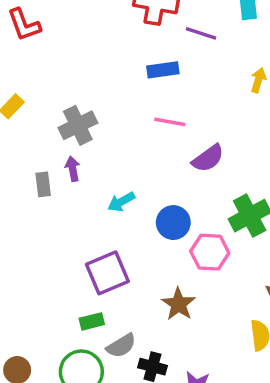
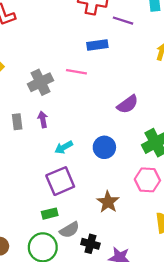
pink line: (170, 122) -> (76, 72), moved
purple arrow: (73, 169) -> (43, 119), moved
cyan arrow: (121, 202) -> (64, 147), moved
pink hexagon: (210, 252) -> (147, 180), moved

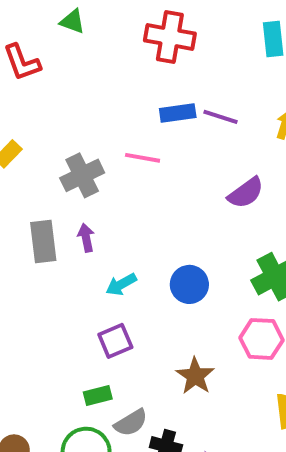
purple line: (123, 21) -> (221, 117), moved
purple semicircle: (128, 104) -> (246, 193), moved
gray rectangle: (17, 122) -> (43, 242), size x1.5
purple square: (60, 181) -> (115, 341), size x0.7

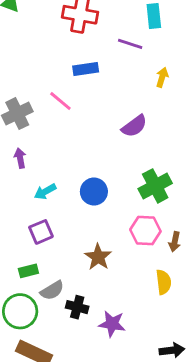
purple line: (221, 117) -> (130, 44), moved
pink line: (143, 158) -> (60, 101), turned 30

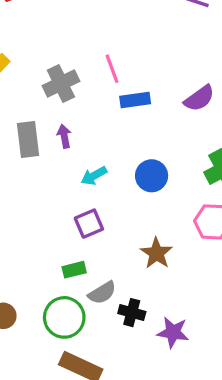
blue rectangle: (86, 69) -> (135, 100), moved
pink line: (60, 101) -> (112, 69), turned 30

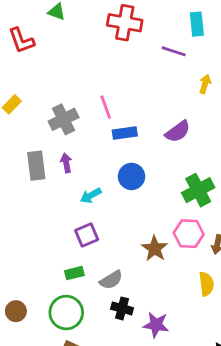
blue circle: (152, 176) -> (132, 176), moved
brown star: (156, 253) -> (155, 249), moved
gray semicircle: (102, 293) -> (111, 280), moved

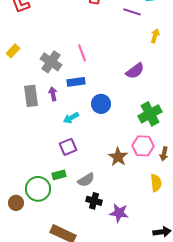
gray cross: (64, 119) -> (51, 62), turned -30
blue rectangle: (125, 133) -> (76, 82), moved
green circle: (66, 313) -> (38, 189), moved

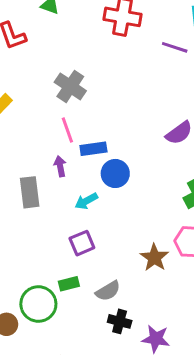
pink line: (82, 53) -> (67, 130), moved
gray cross: (51, 62) -> (70, 86), moved
gray rectangle: (31, 96) -> (30, 192), moved
blue circle: (101, 104) -> (115, 173), moved

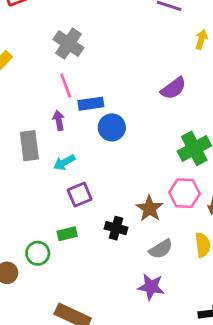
cyan arrow: (86, 201) -> (64, 162), moved
gray semicircle: (108, 291) -> (161, 249), moved
green circle: (38, 304) -> (38, 253), size x0.7
black cross: (120, 321) -> (116, 228), moved

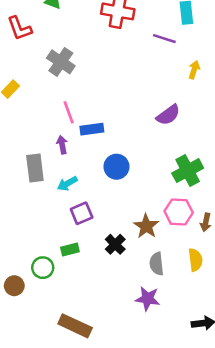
gray cross: (68, 44) -> (61, 62), moved
blue circle: (112, 127) -> (116, 167), moved
black cross: (116, 228) -> (115, 244), turned 30
gray semicircle: (161, 249) -> (157, 264), turned 115

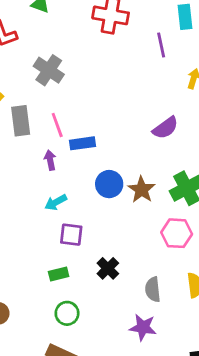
purple line: (164, 39) -> (161, 45), turned 60
gray rectangle: (35, 168) -> (21, 121), moved
purple square: (82, 213) -> (71, 235), turned 30
brown star: (146, 226) -> (141, 190), moved
green circle: (43, 268) -> (67, 313), moved

